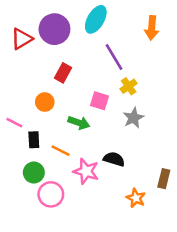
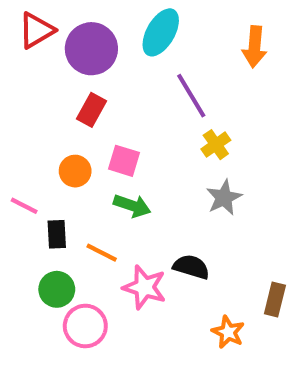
red triangle: (22, 39) -> (36, 30), moved
red rectangle: (63, 73) -> (91, 110), moved
pink square: (99, 101) -> (124, 161), moved

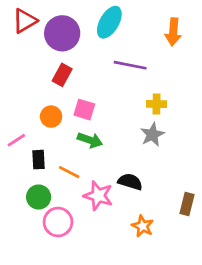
purple line: (191, 96) -> (130, 65), turned -48
yellow cross: (216, 145) -> (156, 104), moved, turned 36
pink line: (24, 206) -> (16, 140), turned -60
orange star: (228, 332) -> (143, 226), moved

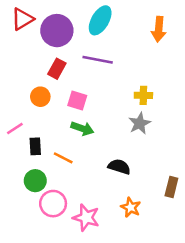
purple line: (130, 65) -> (98, 60), moved
orange circle: (51, 117) -> (40, 97), moved
pink star: (98, 196) -> (86, 218), moved

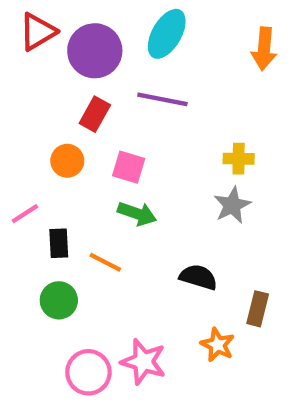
brown rectangle: (171, 187) -> (258, 309), moved
pink circle: (53, 204) -> (88, 372), moved

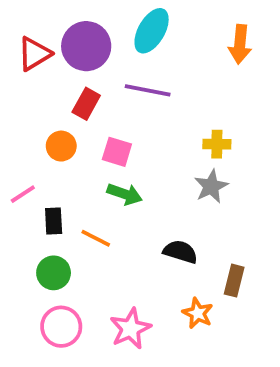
red triangle: (38, 32) -> (34, 54), moved
pink star: (143, 362) -> (130, 329), turned 30
pink circle: (88, 372) -> (61, 327), moved

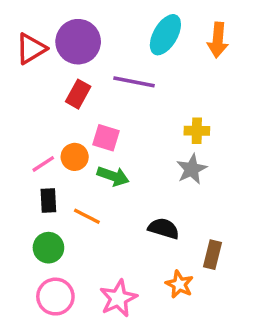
cyan ellipse: (152, 31) -> (165, 35), moved
orange circle: (61, 146) -> (75, 157), moved
pink line: (23, 194) -> (43, 164), moved

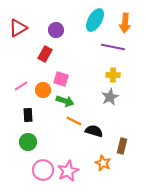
purple circle: (78, 42) -> (56, 30), moved, size x0.6
purple line: (134, 82) -> (113, 47), moved
pink line: (43, 164) -> (21, 86), moved
orange line: (87, 216) -> (74, 121), moved
pink circle: (55, 297) -> (43, 170), moved

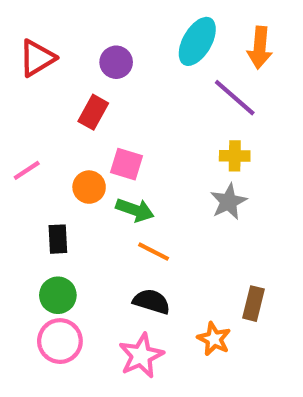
purple line: (113, 47) -> (235, 98), turned 30
pink line: (21, 86) -> (27, 170), moved
black semicircle: (94, 131) -> (152, 301), moved
pink circle: (43, 170) -> (60, 341), moved

